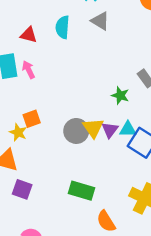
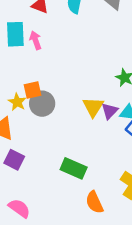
gray circle: (76, 131) -> (42, 104), moved

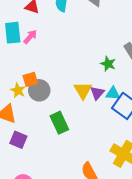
pink arrow: (35, 40) -> (30, 37), turned 64
green rectangle: (74, 168) -> (59, 123), moved, turned 45

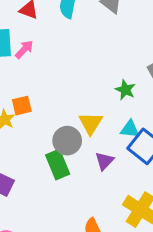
gray circle: (39, 90) -> (67, 141), moved
purple triangle: (97, 93) -> (104, 161), moved

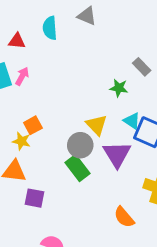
cyan triangle: (130, 129) -> (132, 121), turned 42
purple triangle: (104, 161) -> (117, 154), size x1.6

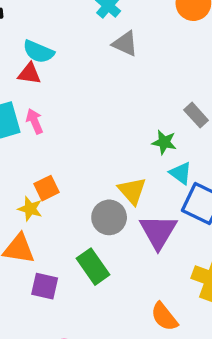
cyan semicircle: (50, 28) -> (38, 52), moved, turned -65
pink arrow: (22, 76) -> (35, 121), turned -54
cyan triangle: (132, 121) -> (181, 173), moved
green rectangle: (77, 168) -> (93, 267), moved

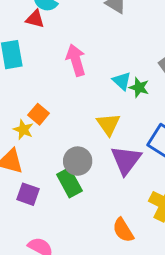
pink arrow: (35, 121) -> (76, 60), moved, size x1.5
cyan triangle: (181, 173) -> (122, 81), moved
orange square: (46, 188) -> (39, 114), turned -30
gray circle: (109, 217) -> (78, 161), moved

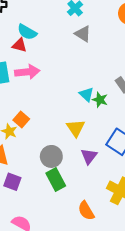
pink arrow: (76, 60) -> (27, 72), moved, turned 100
purple triangle: (126, 160) -> (89, 156), size x0.7
green rectangle: (69, 183) -> (56, 179), moved

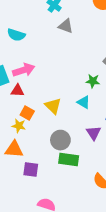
red triangle: (19, 45) -> (18, 91), moved
cyan triangle: (86, 94) -> (84, 102), moved
yellow triangle: (76, 128) -> (53, 106), moved
green rectangle: (56, 179) -> (69, 160), turned -42

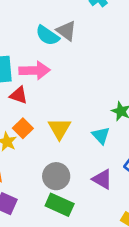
gray triangle: (66, 26) -> (66, 31), moved
cyan semicircle: (16, 35) -> (47, 35), moved
purple triangle: (94, 133) -> (102, 179), turned -42

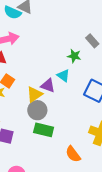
yellow triangle: (59, 129) -> (34, 94), moved, turned 36
purple triangle: (102, 179) -> (48, 86), moved

